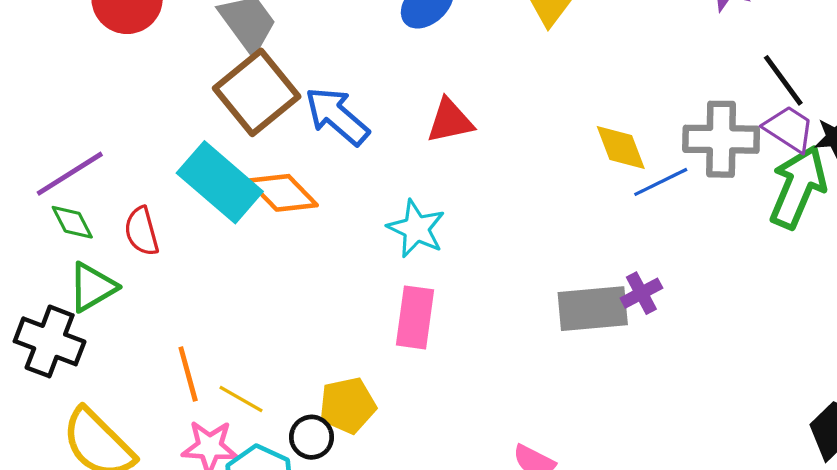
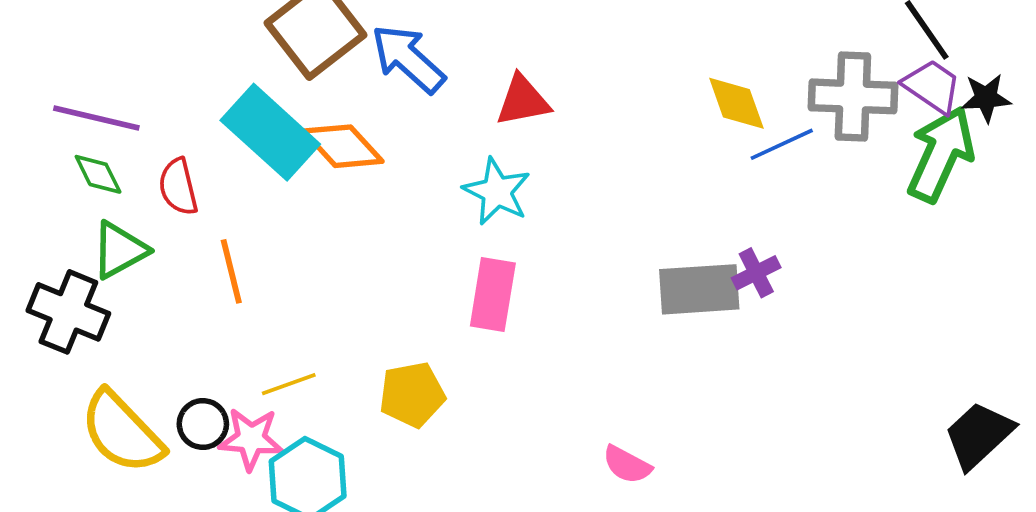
red triangle: (450, 121) -> (523, 101), moved
purple line: (70, 174) -> (96, 118), turned 44
orange line: (188, 374) -> (231, 271), moved
yellow line: (241, 399) -> (289, 384), turned -51
black circle: (312, 437) -> (203, 424), moved

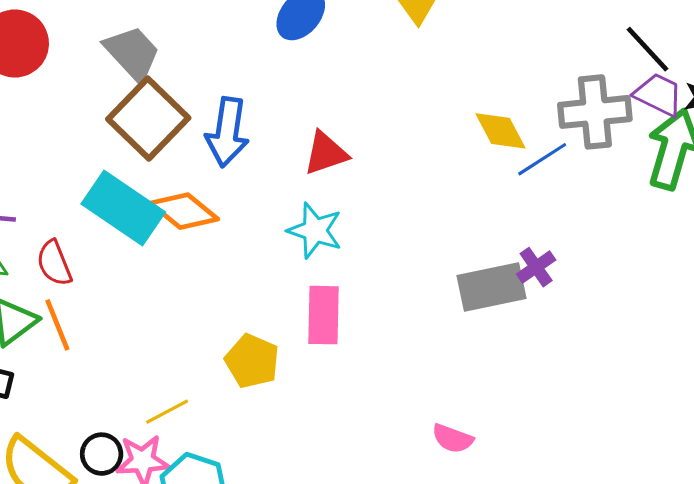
blue arrow: (408, 59) -> (227, 132), turned -116
orange line: (231, 271) -> (57, 325), moved
yellow pentagon: (412, 395) -> (252, 361), moved, turned -30

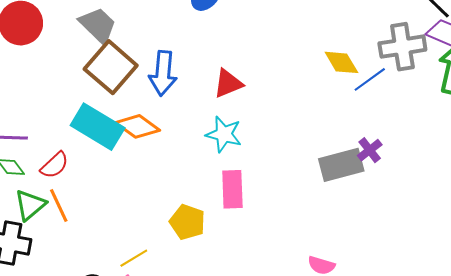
red semicircle: (54, 263) -> (55, 165), turned -108

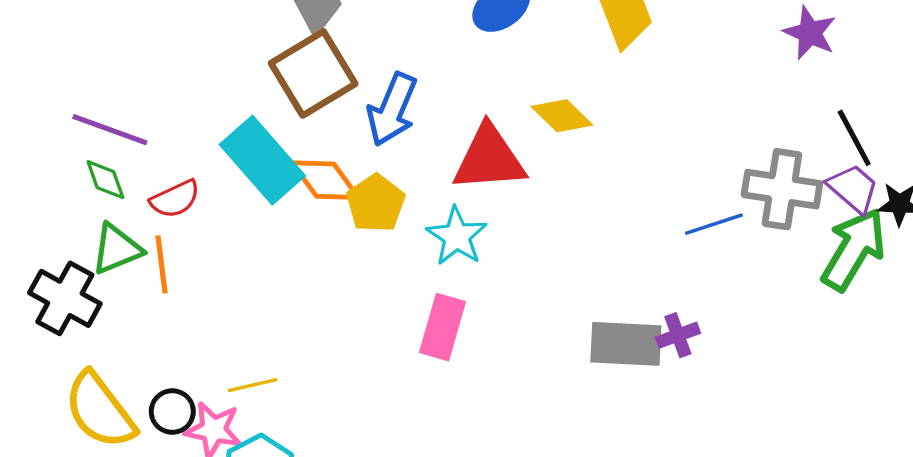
yellow diamond: (341, 62) -> (562, 116), moved, turned -33
red triangle: (228, 83) -> (489, 158), size x1.5
yellow pentagon: (187, 222) -> (376, 203), moved

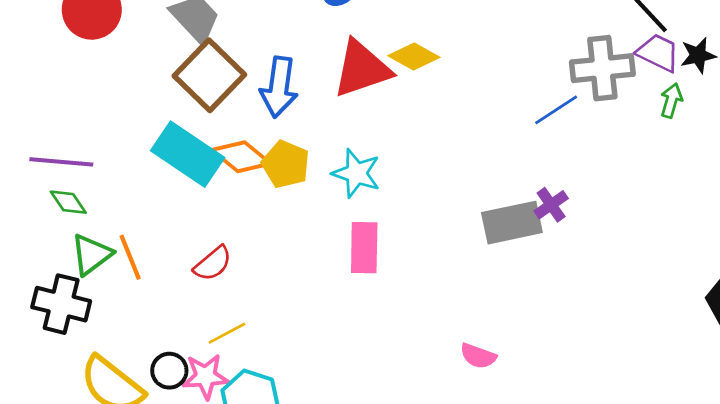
red triangle: (489, 158) -> (362, 69), moved
red semicircle: (175, 199) -> (213, 264), moved
green arrow: (854, 249) -> (671, 101), size x0.5

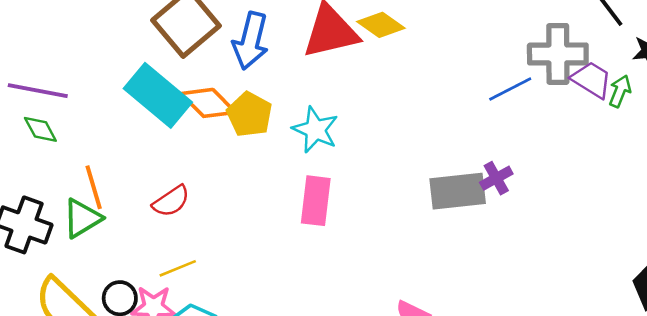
purple trapezoid: (658, 53) -> (591, 80), moved
green triangle: (92, 254) -> (82, 218), moved

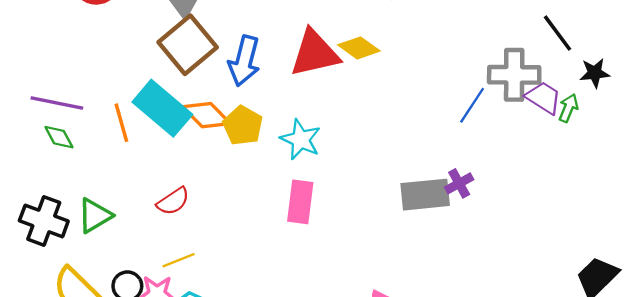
blue line: (510, 89) -> (472, 105), turned -30
orange line: (94, 187) -> (121, 123), moved

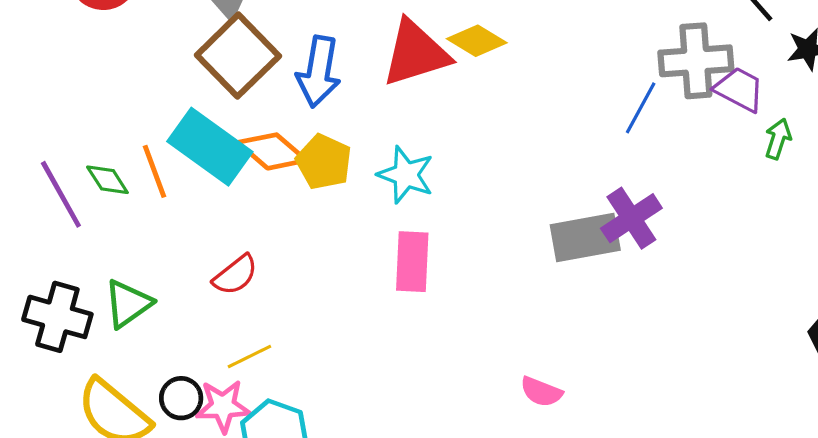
purple line: (57, 103) -> (61, 194), moved, turned 54
green arrow: (568, 108) -> (778, 139), moved
green diamond: (59, 137) -> (107, 180), moved
purple cross: (459, 183) -> (631, 218), size x1.5

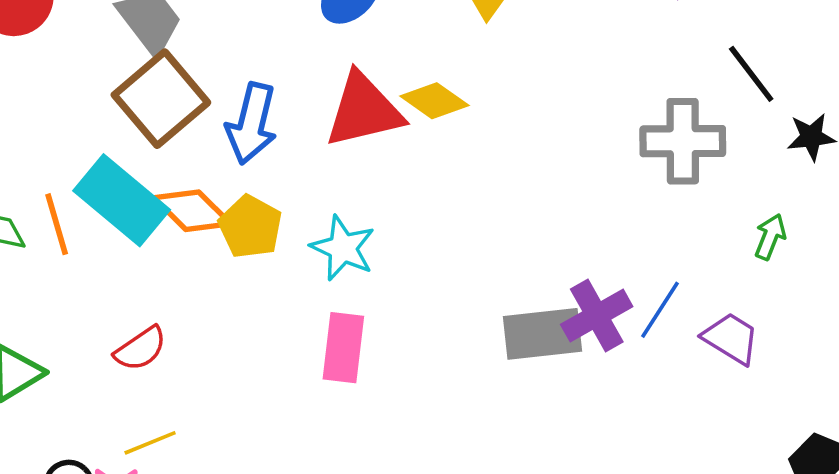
purple trapezoid: (739, 89) -> (731, 338), moved
blue line: (641, 108) -> (660, 310), moved

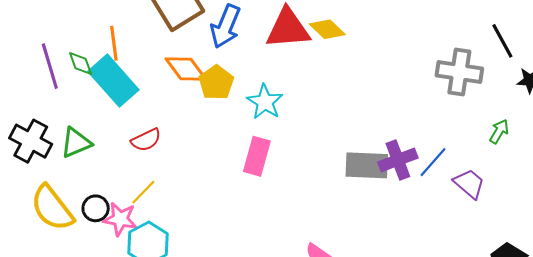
cyan rectangle: (122, 200) -> (113, 81), moved
orange line: (57, 224) -> (114, 43), moved
yellow line: (150, 443) -> (143, 192), turned -32

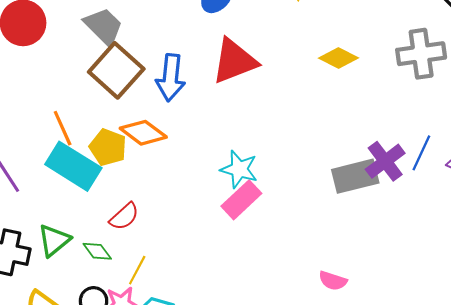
yellow diamond: (327, 29) -> (338, 58), moved
green diamond: (81, 64) -> (97, 251), moved
yellow pentagon: (216, 83) -> (108, 147), moved
cyan star: (265, 102) -> (239, 169), moved
pink rectangle: (257, 156) -> (241, 200), turned 48

